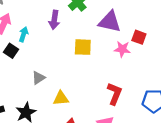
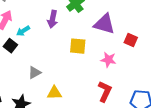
cyan arrow: (24, 34) -> (23, 31), turned -144
pink star: (122, 49) -> (108, 60), moved

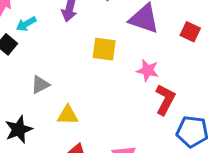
red square: (131, 40) -> (190, 32), moved
red L-shape: (105, 91) -> (165, 100), moved

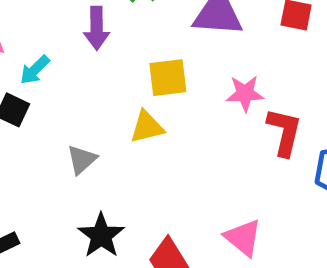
yellow triangle: (68, 115) -> (147, 127), moved
black star: (19, 129) -> (101, 236), moved

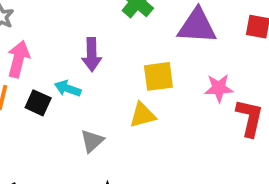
purple arrow: (97, 28) -> (92, 54), moved
cyan arrow: (35, 70) -> (68, 88), moved, turned 65

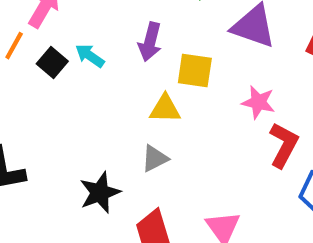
purple arrow: (92, 54) -> (150, 42), moved
gray triangle: (92, 141) -> (155, 159), moved

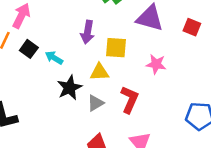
cyan arrow: (90, 56) -> (54, 58), moved
red L-shape: (284, 145) -> (130, 100), moved
black star: (100, 193) -> (70, 88), moved

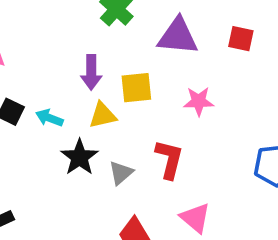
yellow triangle: (100, 72) -> (103, 115), moved

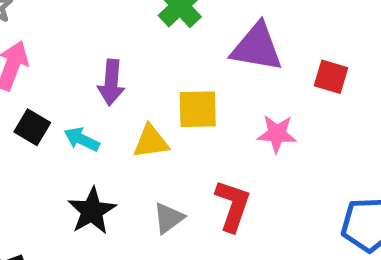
red square: (241, 39) -> (331, 77), moved
purple arrow: (91, 72) -> (111, 82), moved
black star: (79, 157) -> (92, 211), moved

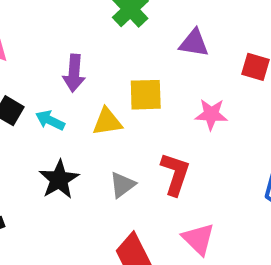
purple triangle: (257, 47) -> (194, 43), size x0.7

